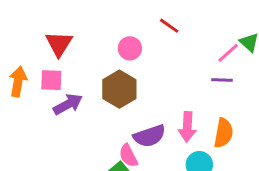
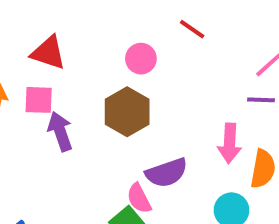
red triangle: (59, 44) -> (48, 53), turned -44
purple arrow: (68, 104) -> (60, 131), turned -80
pink arrow: (187, 127) -> (230, 143), moved

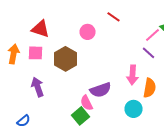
purple line: (261, 100) -> (148, 53), turned 40
brown hexagon: (127, 112) -> (66, 59), moved
purple arrow: (60, 131) -> (38, 87), moved

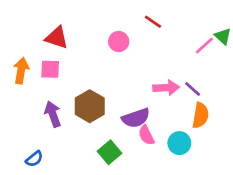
purple line: (148, 53) -> (193, 89), moved
brown hexagon: (66, 59) -> (90, 106), moved
pink arrow: (132, 75) -> (166, 88), moved, turned -96
pink semicircle: (86, 103) -> (146, 135), moved

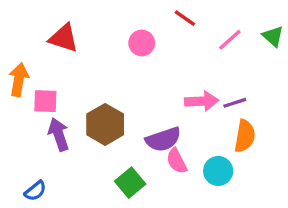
pink line: (204, 45) -> (230, 40), moved
pink square: (50, 69) -> (45, 101), moved
purple line: (193, 89) -> (235, 103), turned -60

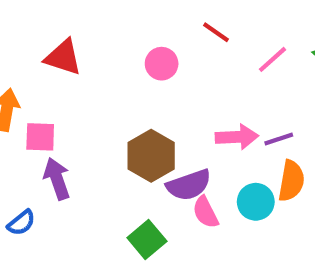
brown hexagon: (105, 124) -> (151, 156), moved
cyan circle: (218, 171) -> (256, 202), moved
blue semicircle: (35, 191) -> (21, 223), moved

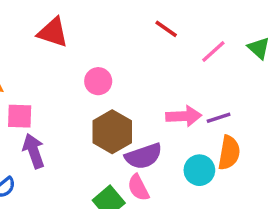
red triangle: (63, 57) -> (53, 32), moved
pink circle: (162, 64) -> (98, 81), moved
pink semicircle: (206, 212) -> (138, 188), moved

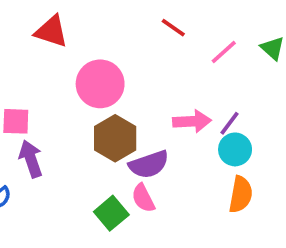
pink circle: (98, 81) -> (100, 84), size x1.6
purple line: (219, 118) -> (229, 123), turned -35
orange semicircle: (229, 153) -> (241, 194), moved
cyan circle: (199, 170) -> (235, 149), moved

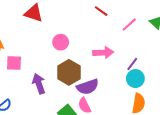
pink circle: (100, 84) -> (61, 42), size x0.6
pink arrow: (192, 121) -> (103, 53), moved
purple arrow: (31, 159) -> (39, 84), moved

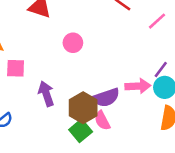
pink arrow: (103, 53) -> (138, 86), moved
brown hexagon: (69, 72) -> (83, 108), moved

